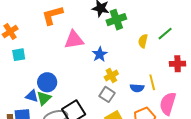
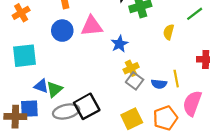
green line: (165, 34) -> (195, 14), moved
cyan square: (19, 55) -> (24, 56), moved, size x1.6
blue circle: (47, 82) -> (62, 31), moved
gray square: (107, 94) -> (135, 81), moved

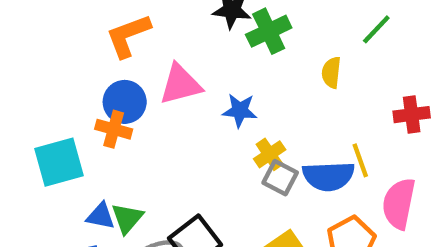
orange cross: (21, 13) -> (114, 129), moved, turned -36
blue star: (119, 44) -> (240, 110), turned -30
blue semicircle: (159, 84) -> (328, 176), size x1.6

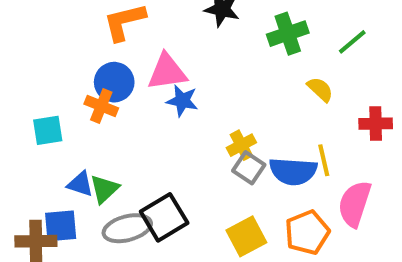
green cross: (269, 31) -> (288, 34), moved
yellow semicircle: (331, 72) -> (320, 89), moved, turned 120
blue star: (240, 110) -> (182, 101), moved
cyan square: (59, 162) -> (48, 130), size x0.7

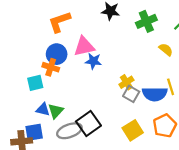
cyan square: (48, 130) -> (35, 83), moved

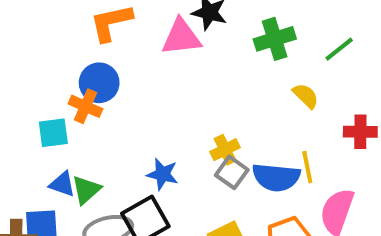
pink triangle: (84, 47) -> (181, 37), moved
blue star: (93, 61) -> (163, 174), moved

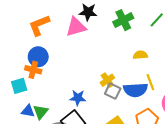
yellow semicircle: (306, 96) -> (140, 55), moved, turned -40

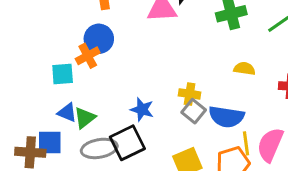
orange cross: (33, 70) -> (88, 56), turned 35
yellow cross: (107, 80) -> (190, 94), turned 32
yellow line: (150, 82) -> (246, 143), moved

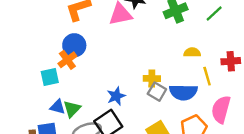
blue star: (142, 109) -> (116, 96), turned -30
yellow line: (246, 143) -> (207, 76), moved

